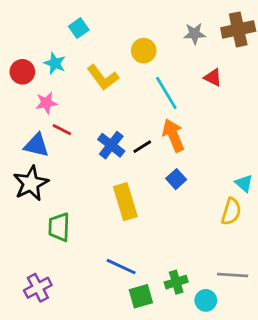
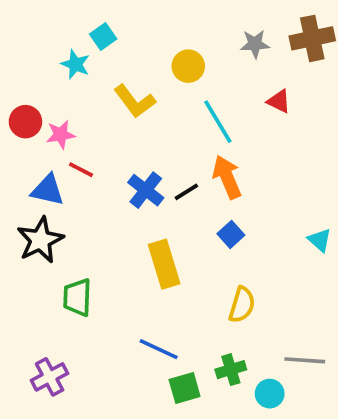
cyan star: (55, 63) -> (75, 64), moved
red circle: (22, 72) -> (25, 122), moved
yellow semicircle: (231, 212) -> (242, 305), moved

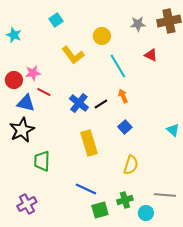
cyan star: (75, 64) -> (14, 35), moved
red circle: (25, 122) -> (14, 80), moved
orange arrow: (227, 177) -> (123, 96), size x0.6

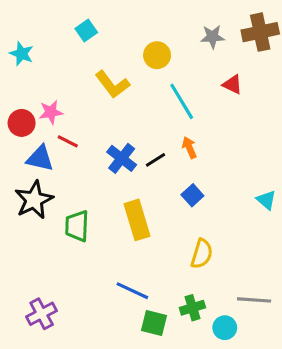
green trapezoid: (42, 161) -> (77, 226), moved
green square: (100, 210) -> (154, 323), turned 30

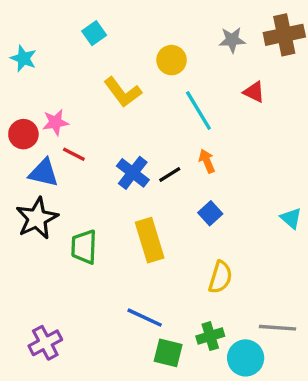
cyan circle: (225, 328) -> (246, 358), size x1.4

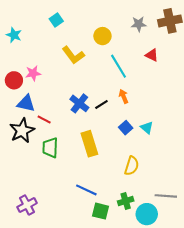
red line: (74, 154) -> (44, 120), moved
cyan triangle: (291, 218) -> (147, 128), moved

